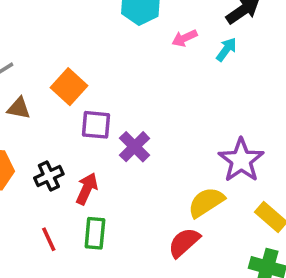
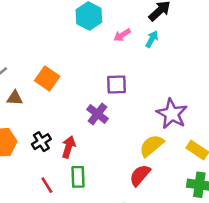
purple square: (96, 125) -> (116, 84), moved

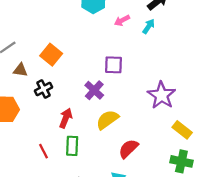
black cross: (41, 142) -> (43, 89), moved
yellow semicircle: (152, 146) -> (107, 120), moved

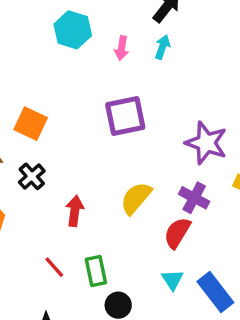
pink arrow: (122, 20) -> (122, 48), turned -40
purple square: (113, 65) -> (125, 116), size x1.4
purple cross: (94, 90) -> (194, 198), moved
green rectangle: (72, 146) -> (96, 271), moved

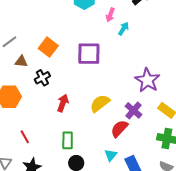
cyan arrow: (162, 47) -> (123, 29), moved
purple square: (125, 116) -> (89, 54), moved
red line: (54, 267) -> (25, 137), moved

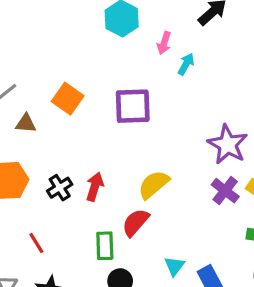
black cross: (42, 78) -> (60, 188), moved
purple cross: (134, 110) -> (225, 191), moved
red semicircle: (119, 129) -> (135, 222), moved

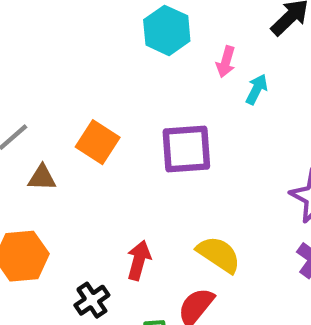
yellow semicircle: (154, 185) -> (219, 254), turned 76
black cross: (60, 188) -> (92, 300), moved

